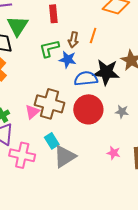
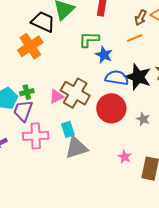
orange line: (93, 35) -> (135, 38), turned 35
brown arrow: (73, 40) -> (141, 18), moved
pink cross: (22, 155) -> (36, 136), turned -30

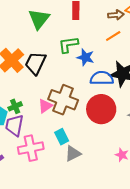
brown arrow: (141, 18) -> (116, 15), turned -112
black trapezoid: (43, 22) -> (36, 63), moved, turned -80
gray triangle: (76, 148) -> (73, 154), size x0.7

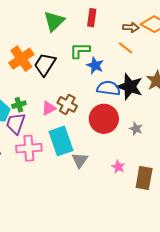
orange line: (113, 36) -> (125, 48), turned 63
brown cross: (63, 100) -> (67, 104), size x0.7
cyan rectangle: (62, 137) -> (61, 141), size x1.8
gray triangle: (73, 154) -> (80, 160), moved, turned -36

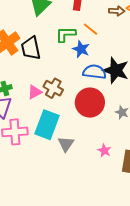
orange line: (125, 48) -> (90, 29), moved
black trapezoid: (45, 64) -> (31, 48), turned -45
cyan rectangle: (61, 141) -> (47, 125), turned 40

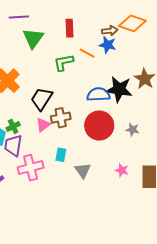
black trapezoid: (31, 48) -> (42, 99), moved, turned 55
blue star: (81, 49) -> (108, 45), moved
brown cross: (53, 88) -> (61, 118), turned -30
cyan rectangle: (47, 125) -> (61, 155), size x0.5

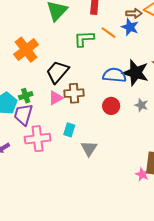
red circle: (99, 125) -> (111, 106), size x0.6
gray star: (133, 130) -> (141, 105), moved
pink star: (122, 170) -> (142, 174), moved

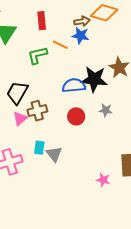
gray triangle: (89, 148) -> (54, 154), moved
pink star: (142, 174) -> (103, 180), moved

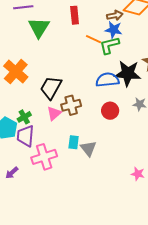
green L-shape: (37, 55) -> (109, 45), moved

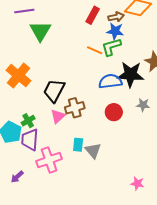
red rectangle: (75, 15) -> (93, 15), moved, turned 36
orange line: (94, 39) -> (95, 50), moved
pink star: (138, 174) -> (137, 184), moved

